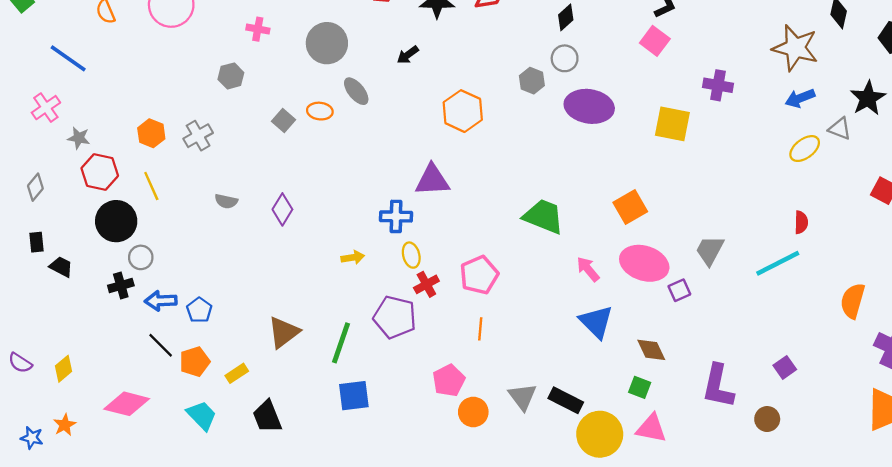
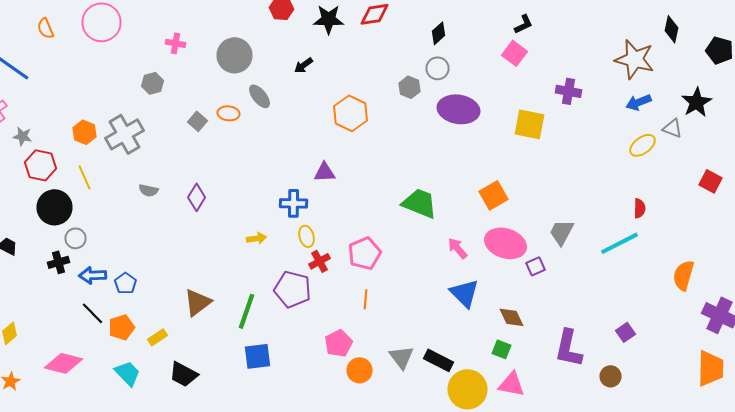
gray cross: (198, 136) -> (124, 134), size x1.5
purple triangle: (432, 180) -> (324, 172), size x0.7
black trapezoid: (267, 417) -> (184, 374), turned -40

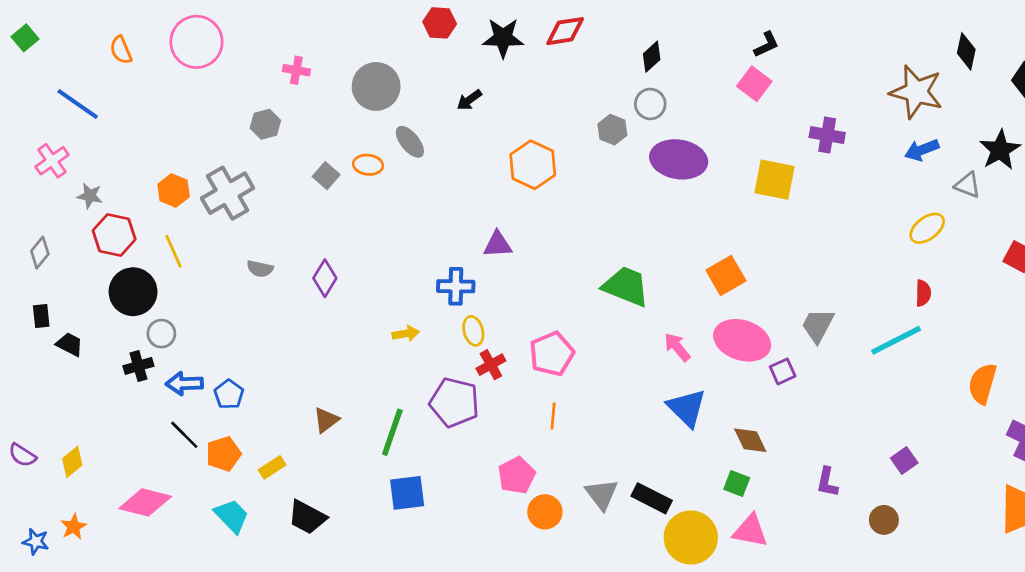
yellow ellipse: (642, 145) -> (927, 228), moved
brown triangle: (198, 302) -> (326, 420), size x0.7
purple L-shape: (568, 348) -> (827, 482), size x0.6

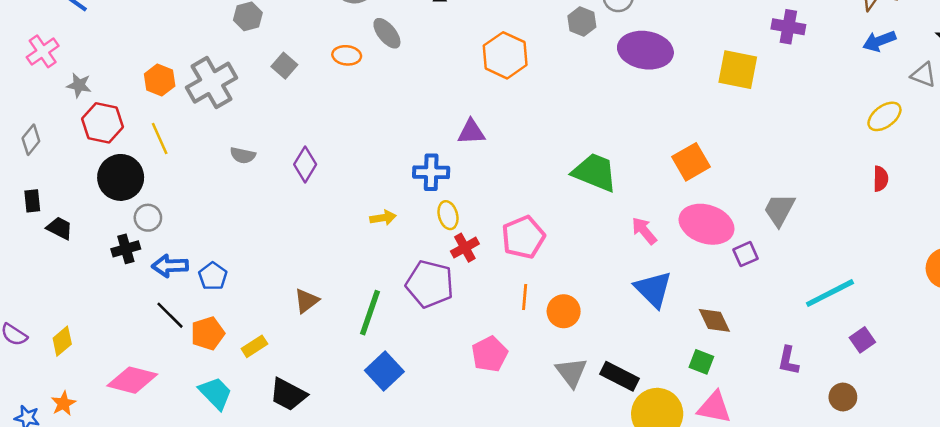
gray square: (326, 176) -> (284, 66), moved
cyan line: (896, 340) -> (830, 293), moved
blue square: (407, 493) -> (384, 371), turned -36
orange circle: (545, 512) -> (564, 311), moved

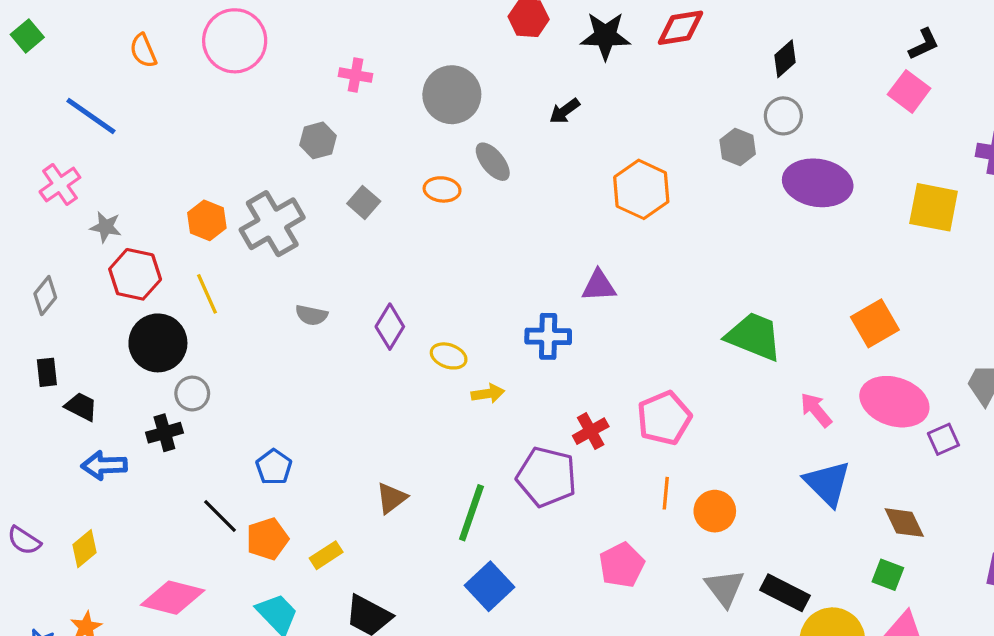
yellow ellipse: (448, 215) -> (449, 356), moved, turned -56
blue arrow: (170, 266) -> (104, 465), moved

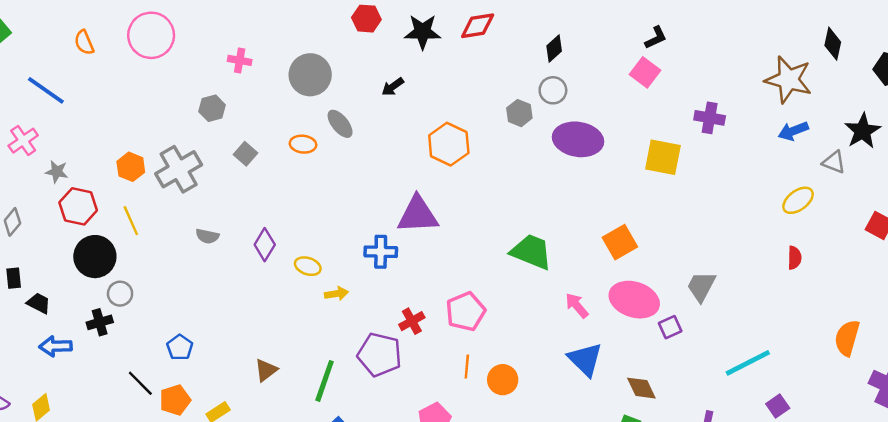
purple triangle: (599, 286) -> (418, 215), size x1.6

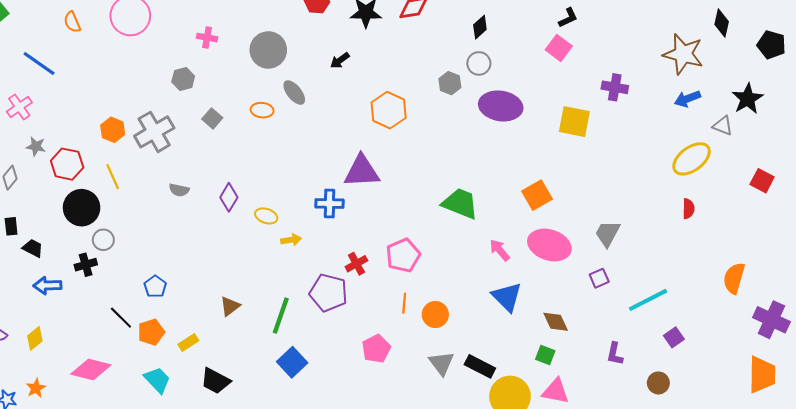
gray star: (57, 172) -> (36, 146), moved
yellow ellipse: (798, 200) -> (692, 159), size x1.4
purple square: (670, 327) -> (599, 278), moved

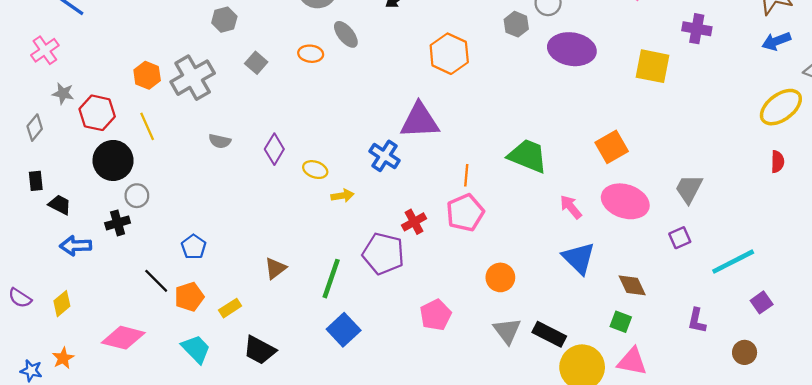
blue cross: (329, 203) -> (384, 156), turned 32
orange line: (404, 303) -> (466, 175), moved

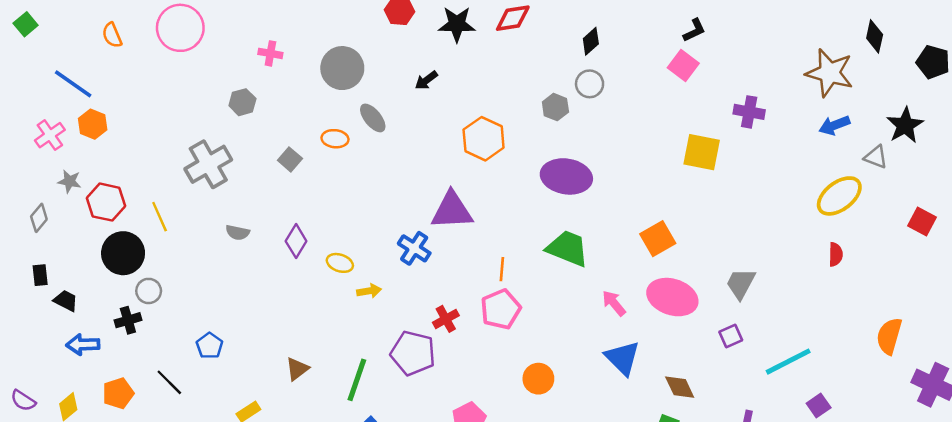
purple ellipse: (572, 49) -> (566, 176), moved
gray square: (256, 63) -> (290, 159), moved
orange hexagon: (147, 75) -> (93, 124), moved
orange pentagon: (189, 297) -> (118, 393), moved

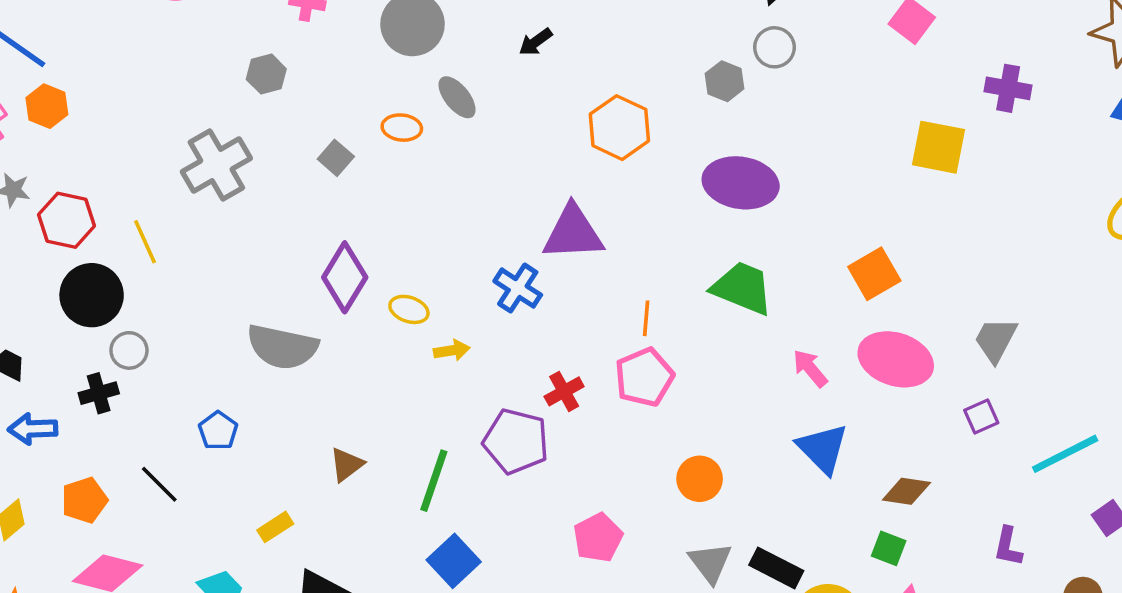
gray semicircle: (238, 232) -> (282, 347), moved, size x2.0
purple diamond: (296, 241) -> (345, 277), size x1.4
brown diamond: (680, 387) -> (906, 491), turned -56

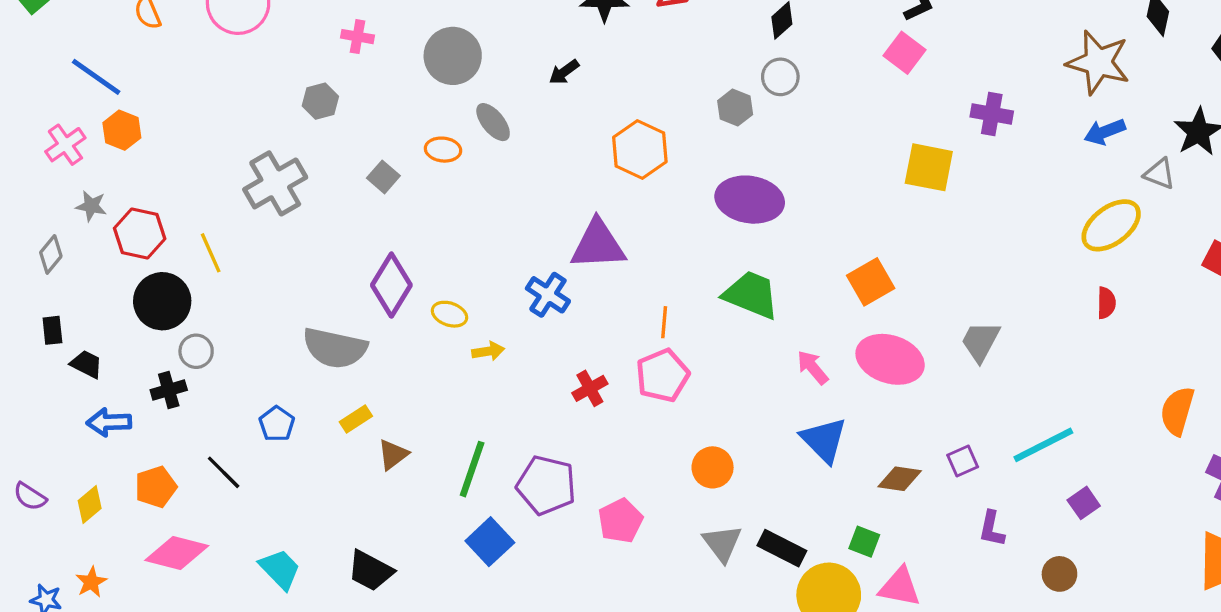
purple square: (981, 416) -> (963, 461), moved
purple pentagon: (516, 441) -> (546, 485), moved
yellow rectangle: (275, 527) -> (356, 419), moved
green square: (889, 548) -> (864, 542), moved

